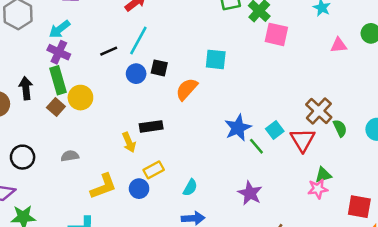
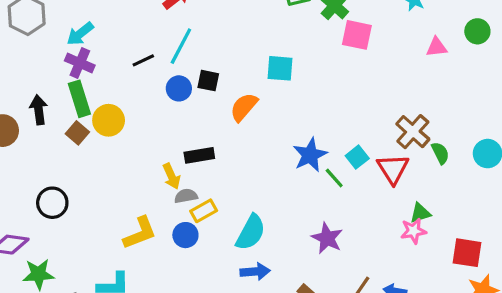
gray semicircle: (70, 156) -> (186, 196), moved
black circle: (23, 157) -> (52, 203), moved
cyan semicircle: (190, 188) -> (251, 232), size x1.6

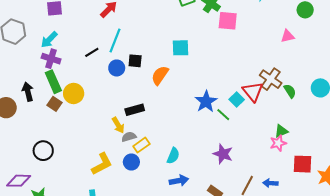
pink triangle: (437, 47) -> (288, 36), moved
red triangle: (393, 169) -> (253, 92), moved
cyan semicircle: (251, 232) -> (173, 156), size x0.7
red square: (467, 253) -> (302, 164), moved

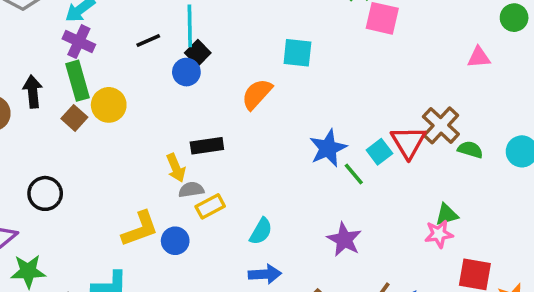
cyan line: (115, 41) -> (190, 26), turned -30
black square: (135, 61) -> (198, 53), moved, turned 32
green semicircle: (290, 91) -> (470, 150), turned -48
blue circle: (131, 162) -> (175, 241), moved

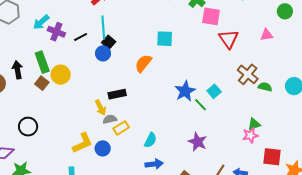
purple cross: (79, 42) -> (56, 32), moved
red triangle: (408, 142) -> (229, 39), moved

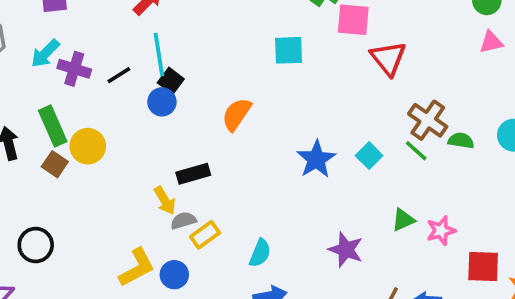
pink triangle: (267, 35) -> (491, 42), moved
cyan square: (165, 39) -> (289, 50), moved
green line: (200, 105) -> (416, 151), moved
green triangle: (254, 124) -> (403, 220), moved

